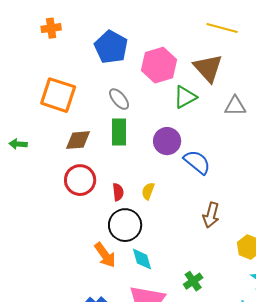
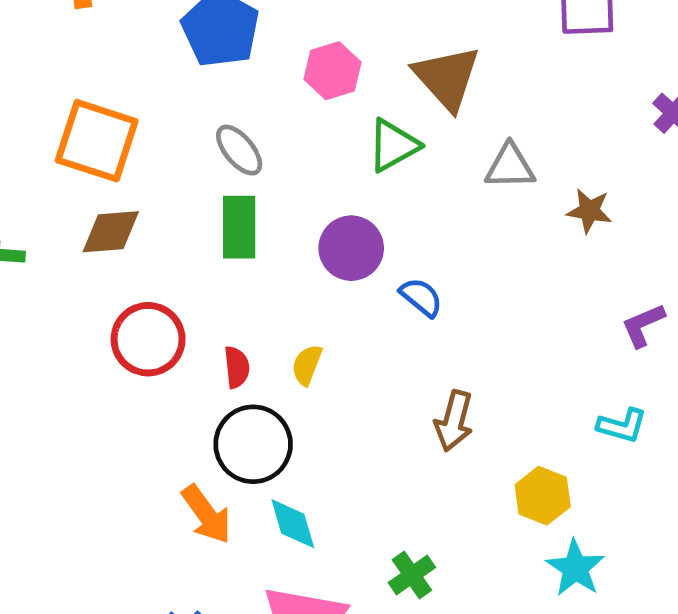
pink hexagon: (159, 65) -> (333, 71), size x0.7
brown diamond: (78, 140) -> (111, 232), moved
blue semicircle: (197, 162) -> (421, 297), size x0.7

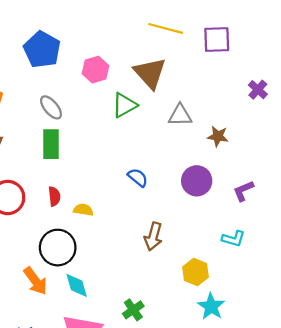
purple circle: (351, 248) -> (197, 181), moved
yellow semicircle: (307, 365) -> (83, 210), turned 78
red semicircle: (237, 367) -> (54, 196), moved

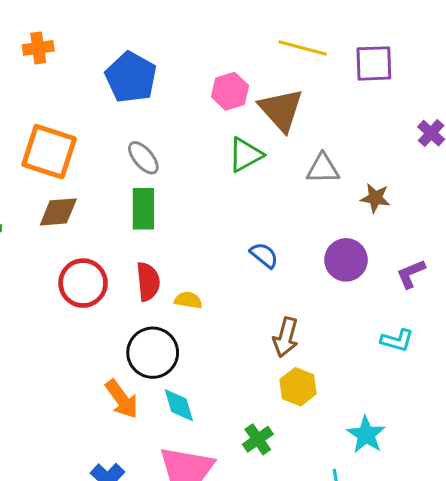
pink hexagon: (95, 70) -> (230, 91), moved
red semicircle: (54, 196) -> (148, 282), size x1.4
yellow hexagon: (196, 272) -> (298, 387), moved

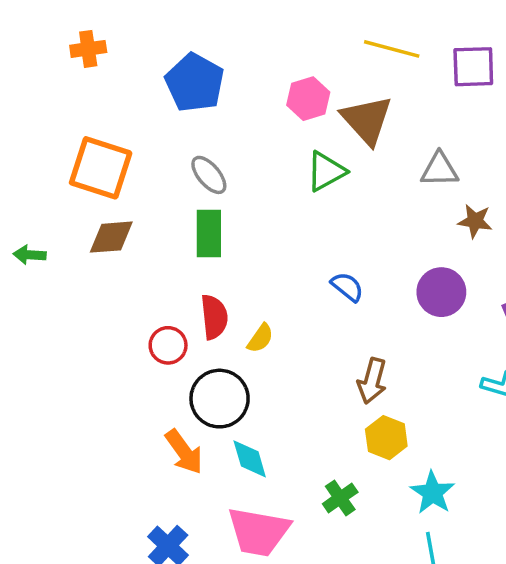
gray triangle: (323, 169) -> (440, 170), moved
red circle: (83, 283) -> (168, 345), moved, size x0.7
yellow semicircle: (188, 300) -> (260, 338), turned 116
cyan star: (366, 435) -> (432, 493), moved

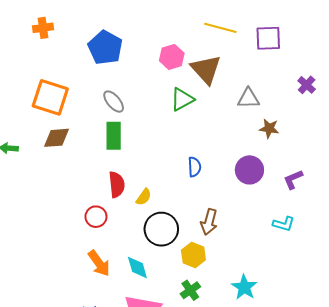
blue semicircle: (347, 287) -> (195, 167), turned 48
red circle: (168, 345) -> (96, 217), moved
black circle: (220, 399) -> (161, 229), moved
yellow hexagon: (386, 438) -> (193, 255), moved

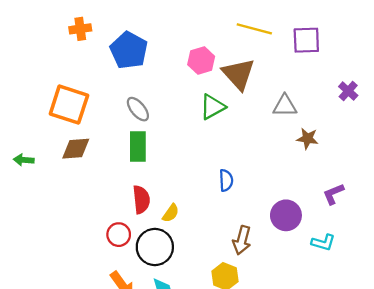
orange cross: (43, 28) -> (80, 29), moved
purple circle: (249, 170) -> (286, 215), moved
black circle: (161, 229) -> (155, 247), moved

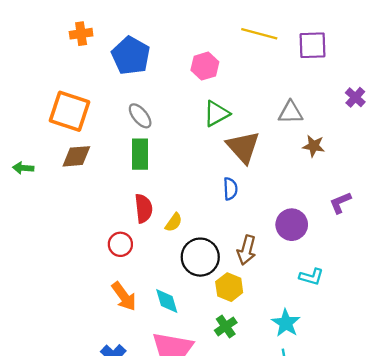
brown triangle: (238, 74) -> (243, 147), moved
cyan L-shape: (323, 242) -> (311, 277), moved
black circle: (155, 247) -> (200, 257), moved

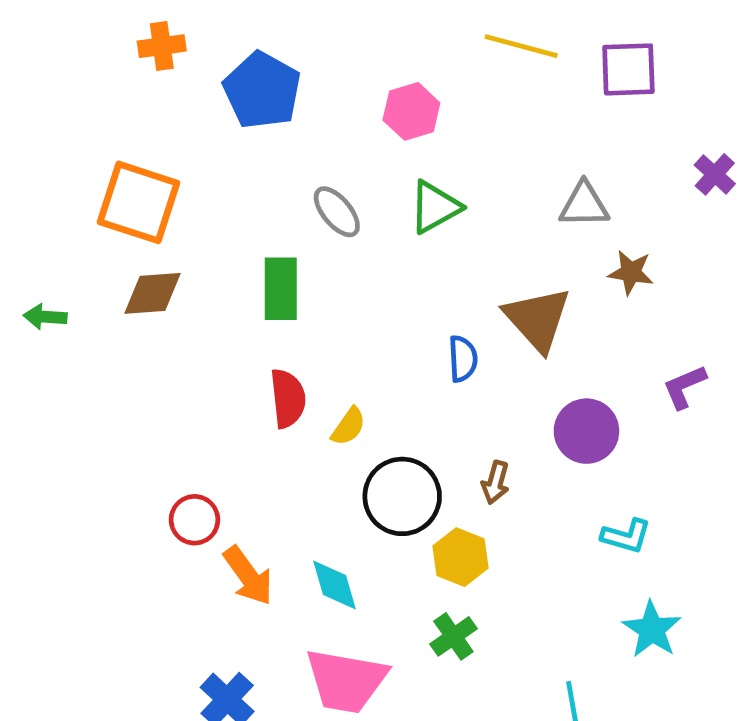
gray ellipse: (140, 116) -> (337, 212), moved
brown triangle: (243, 147) -> (537, 319), moved
red circle: (120, 244) -> (194, 520), moved
brown arrow: (247, 250) -> (495, 482), size x0.7
cyan star: (286, 323) -> (652, 629), moved

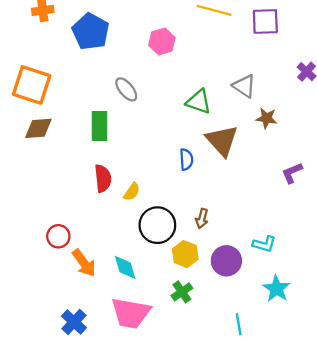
gray triangle: (584, 205) -> (244, 86), turned 35
green triangle: (435, 207) -> (199, 102), moved, turned 48
purple circle: (586, 431) -> (226, 261), moved

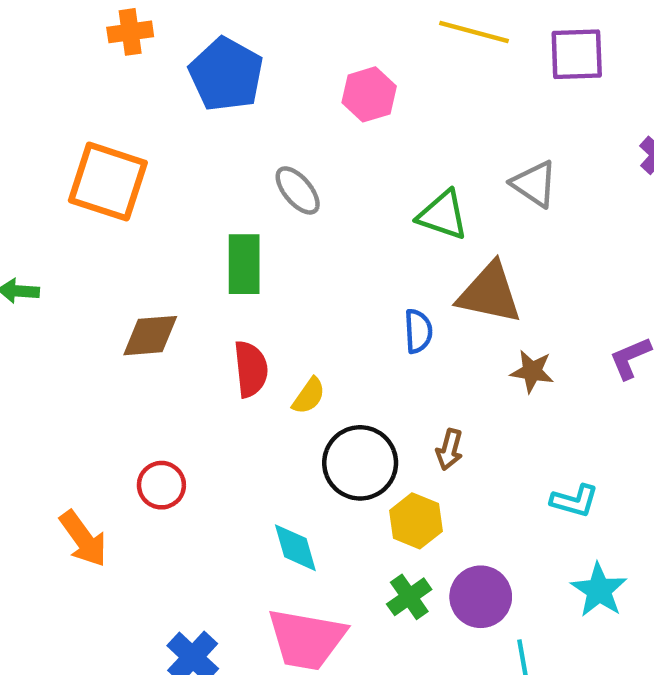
brown star: (266, 118) -> (532, 371), moved
brown diamond: (38, 128) -> (150, 336), moved
brown triangle: (222, 141) -> (490, 293), turned -36
purple circle: (226, 261) -> (481, 597), moved
orange arrow: (84, 263) -> (83, 539), moved

